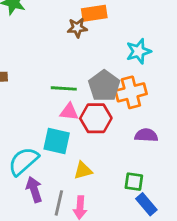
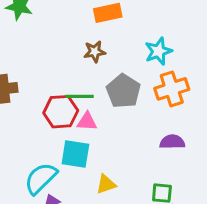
brown star: (77, 28) -> (95, 52), moved
orange cross: (131, 92) -> (172, 89), moved
red hexagon: (96, 118) -> (61, 112), moved

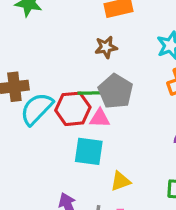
gray pentagon: (123, 91) -> (115, 91), moved
cyan semicircle: (41, 178) -> (37, 109), moved

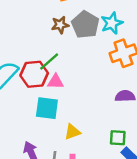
gray pentagon: (115, 91) -> (85, 25), moved
green line: (92, 93) -> (49, 61), turned -40

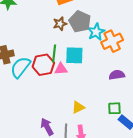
cyan star: (112, 23) -> (96, 32), moved
green line: (49, 61) -> (54, 54), turned -36
cyan square: (47, 108) -> (74, 55), moved

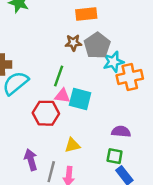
cyan square: (74, 55) -> (80, 99), moved
red hexagon: (43, 65) -> (46, 113), moved
purple semicircle: (117, 75) -> (121, 132), moved

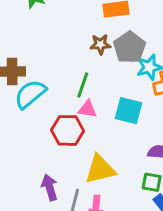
cyan square: (80, 99) -> (129, 111), moved
yellow triangle: (72, 145) -> (100, 169), size x1.6

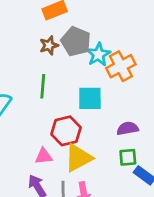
pink triangle: (87, 109) -> (44, 156), moved
red hexagon: (68, 130) -> (66, 131), moved

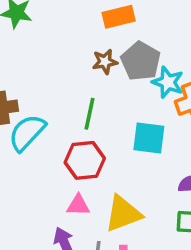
cyan star: (98, 54) -> (168, 82), turned -30
red hexagon: (66, 131) -> (85, 160), moved

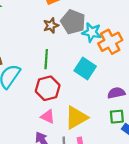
cyan square: (149, 138) -> (85, 69), turned 35
pink triangle: (78, 205) -> (48, 117), turned 32

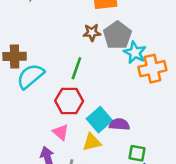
cyan square: (85, 69) -> (99, 120), moved
purple semicircle: (116, 93) -> (119, 124), moved
yellow triangle: (76, 118) -> (92, 142), size x0.7

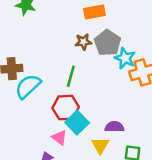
cyan square: (99, 120) -> (77, 123), moved
yellow triangle: (92, 142) -> (100, 145), moved, turned -42

